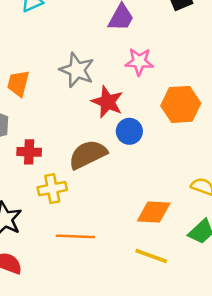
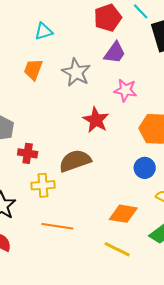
gray star: (77, 70) -> (76, 72), moved
orange trapezoid: (18, 83) -> (33, 69), moved
blue circle: (129, 131) -> (145, 168), moved

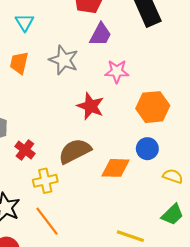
cyan triangle: (44, 31) -> (25, 22), turned -36
red cross: (28, 153) -> (25, 150), turned 36
orange diamond: (123, 214) -> (116, 168), moved
orange line: (57, 226) -> (47, 221), moved, turned 52

